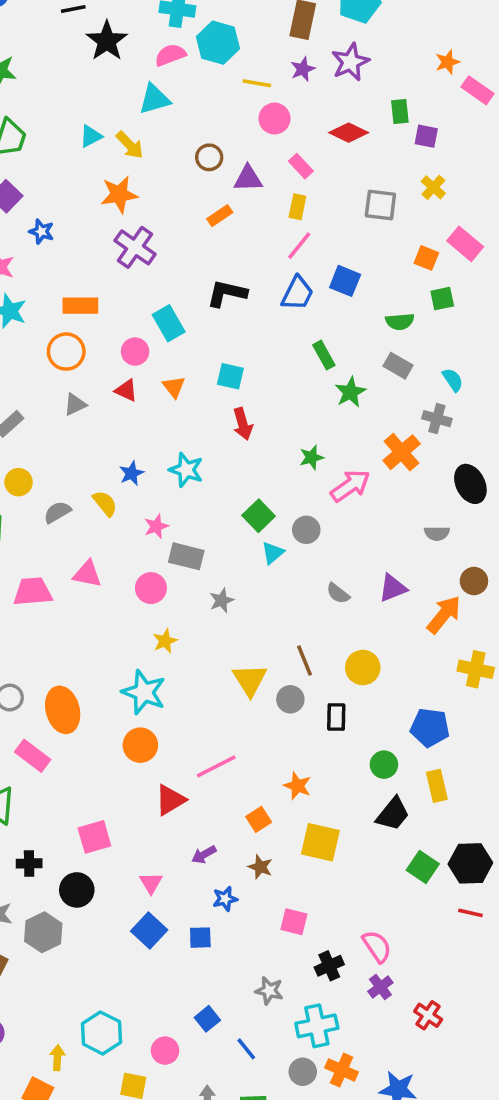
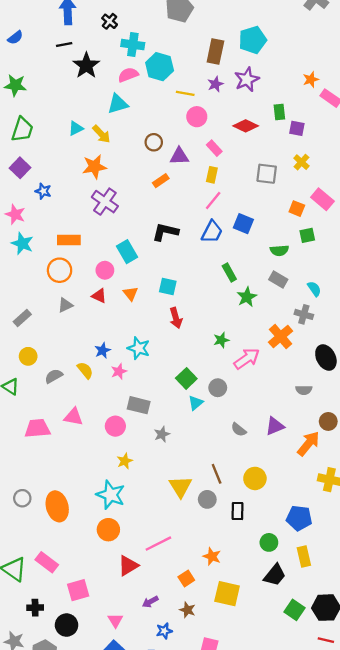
pink star: (156, 526) -> (119, 371), moved
pink rectangle: (33, 756) -> (47, 562), moved

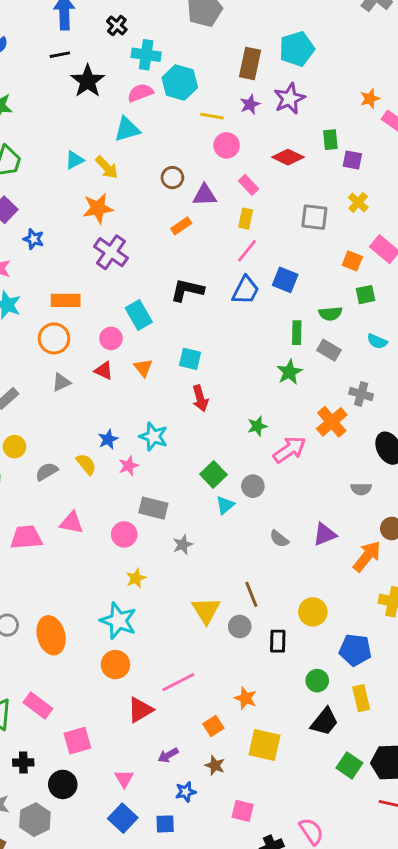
green rectangle: (229, 273) -> (297, 333), moved, turned 30
cyan semicircle: (314, 289) -> (377, 341), moved, turned 147
yellow circle: (255, 478) -> (313, 612), moved

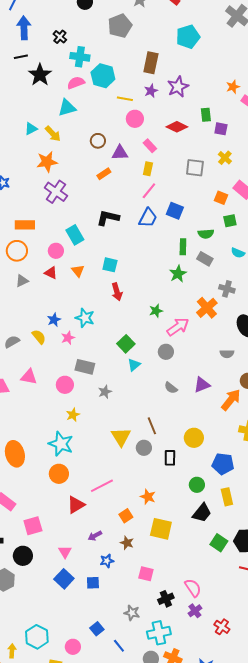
cyan pentagon: (297, 49) -> (188, 37), moved
gray circle: (253, 486) -> (166, 352), moved

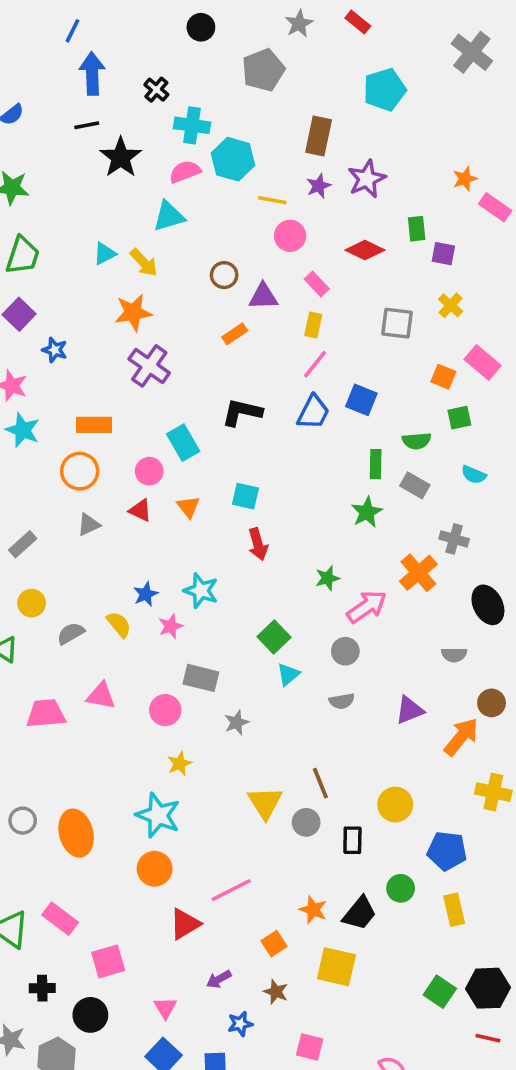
gray semicircle: (171, 388) -> (342, 701), moved, turned -48
black trapezoid: (202, 513) -> (360, 913), moved

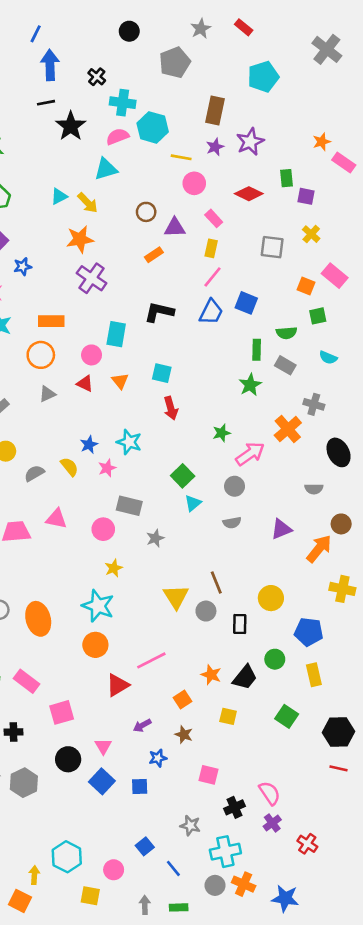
blue star: (55, 350) -> (23, 267), turned -30
cyan rectangle: (183, 443) -> (116, 334), turned 40
yellow square: (336, 967) -> (228, 716), size x0.6
green square: (440, 992) -> (287, 716), moved
black circle: (90, 1015) -> (68, 759), moved

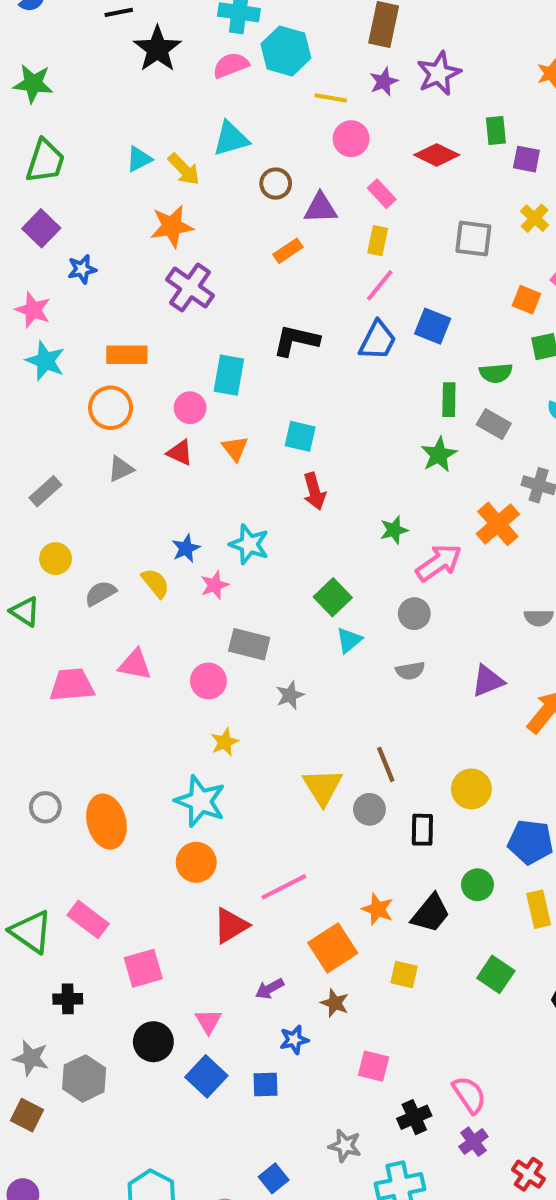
cyan triangle: (106, 169) -> (231, 139), moved
orange square: (183, 699) -> (333, 948), size x1.6

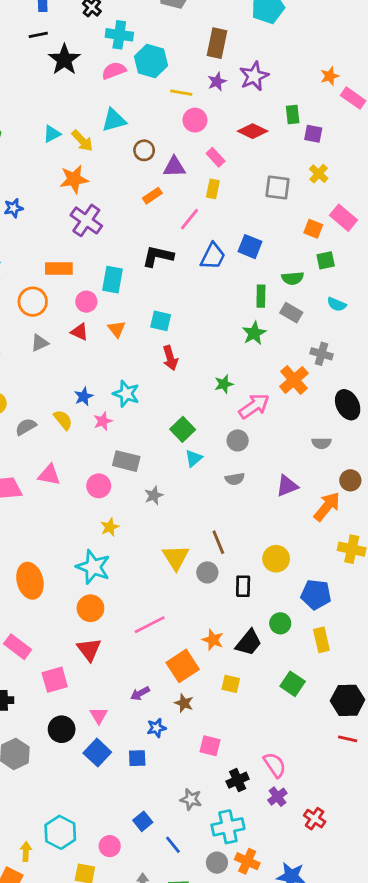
pink line: (380, 285) -> (189, 219), moved
orange rectangle: (127, 355) -> (59, 269), moved
red triangle: (231, 926) -> (89, 649), moved, turned -36

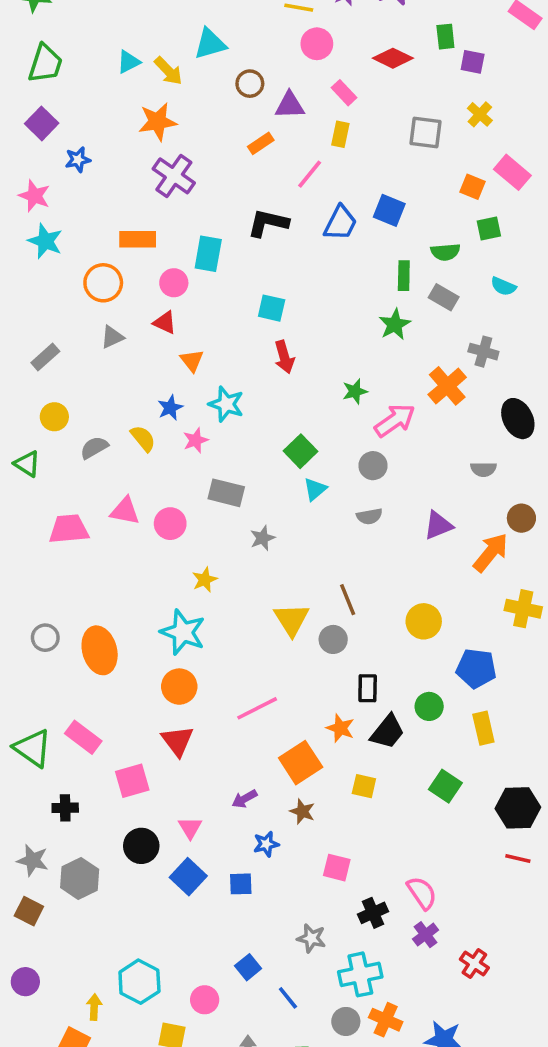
orange triangle: (117, 329) -> (192, 361), moved
pink circle: (99, 486) -> (170, 524), moved
black rectangle: (243, 586) -> (368, 688), moved

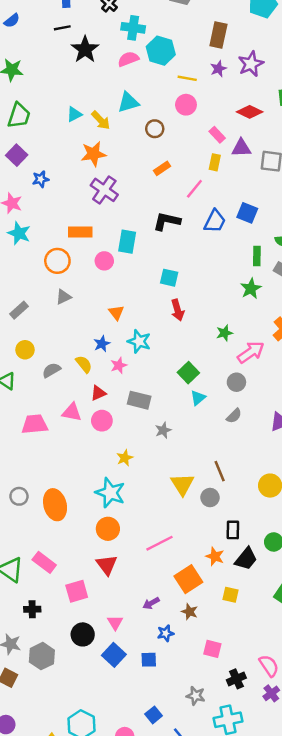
pink circle: (317, 44) -> (186, 105), moved
purple triangle: (290, 105) -> (241, 148), moved
red triangle: (165, 323) -> (98, 393), moved, turned -49
gray semicircle: (369, 516) -> (234, 416), turned -35

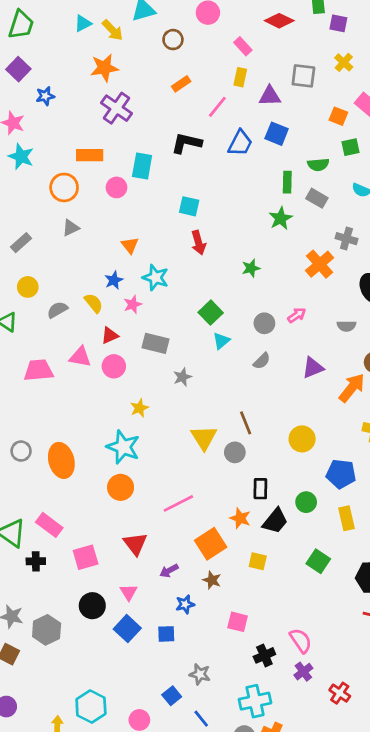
purple triangle: (241, 148) -> (270, 96), moved
pink arrow: (251, 352) -> (297, 315), moved, size x0.6
red triangle: (107, 565) -> (135, 544), moved
black cross: (32, 609) -> (36, 561), moved
gray star: (196, 696) -> (200, 674), moved

